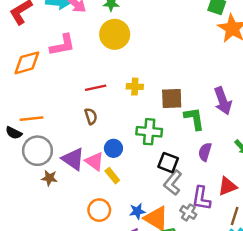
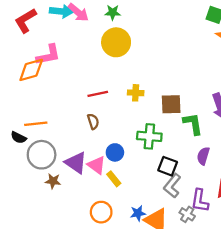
pink L-shape: (62, 45) -> (48, 55), moved

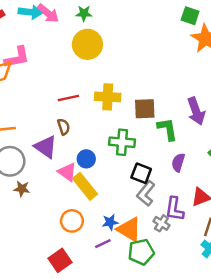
yellow cross: (136, 93) -> (108, 97), size x1.5
purple triangle: (76, 163) -> (46, 147), moved
yellow rectangle: (114, 179) -> (85, 186), size x1.6

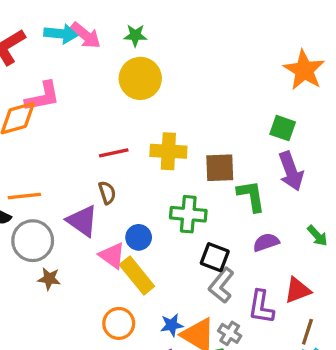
green square: (190, 16) -> (283, 128), moved
purple semicircle: (178, 162) -> (266, 242), turned 54
gray cross: (161, 223) -> (230, 333), moved

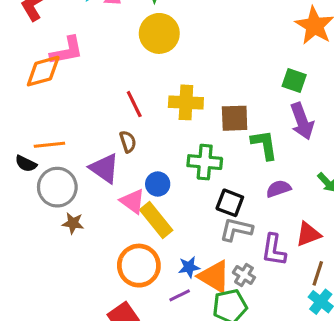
red line: (114, 153) -> (134, 104), turned 76
gray L-shape: (221, 285) -> (236, 229), turned 64
orange circle: (119, 323) -> (139, 266), size x1.4

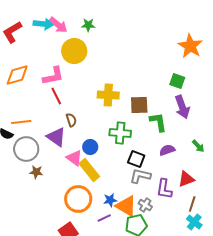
yellow circle: (159, 33) -> (74, 51), moved
pink L-shape: (67, 51) -> (53, 76), moved
red line: (134, 104) -> (56, 96), moved

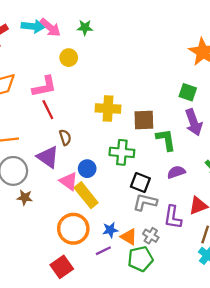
yellow circle: (74, 51) -> (69, 58), size x0.6
orange triangle: (126, 206) -> (129, 237), size x0.7

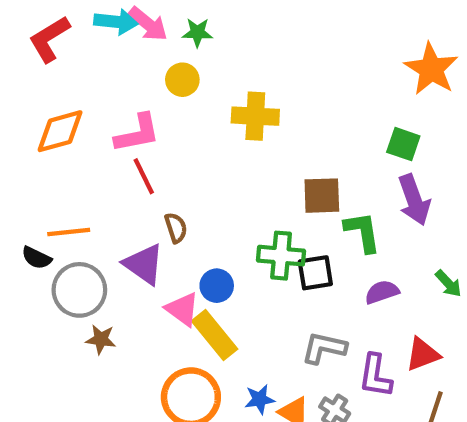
green star: (85, 28) -> (197, 32), moved
yellow cross: (108, 108) -> (255, 116), moved
black square: (140, 182) -> (315, 273), moved, turned -30

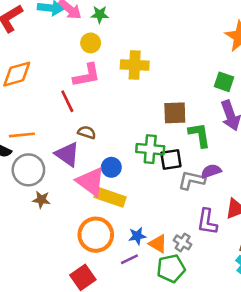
pink L-shape: (137, 133) -> (87, 75), moved
brown semicircle: (176, 228) -> (87, 132), turned -54
pink triangle: (182, 309) -> (91, 182), size x1.4
yellow rectangle: (215, 335) -> (110, 197), turned -32
gray L-shape: (324, 348) -> (192, 180), moved

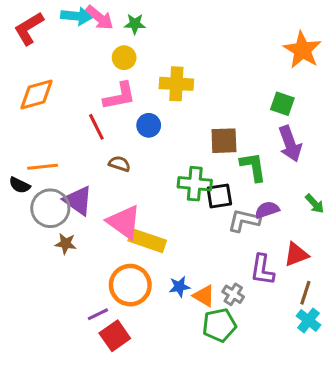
purple triangle: (67, 154) -> (78, 201), moved
blue circle: (111, 167) -> (149, 125), moved
purple line: (129, 259) -> (98, 314), moved

